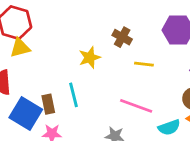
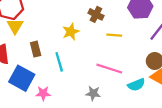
yellow triangle: (20, 48) -> (15, 26), turned -42
brown rectangle: (48, 104) -> (36, 49), moved

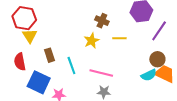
yellow star: (71, 32) -> (92, 41), moved
pink line: (109, 69) -> (101, 73), moved
cyan semicircle: (136, 85) -> (149, 75), moved

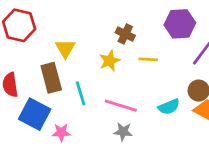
yellow triangle: (30, 36) -> (65, 48), moved
brown rectangle: (49, 55) -> (51, 78), size x1.5
cyan semicircle: (149, 75) -> (169, 107), moved

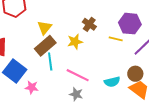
yellow line: (148, 59) -> (116, 39), moved
brown rectangle: (51, 78) -> (45, 46), moved, turned 55

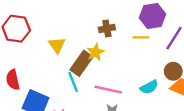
brown cross: (89, 24) -> (107, 28), turned -32
brown rectangle: (45, 46) -> (82, 63), moved

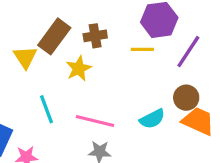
brown rectangle: (82, 63) -> (54, 36), moved

